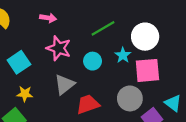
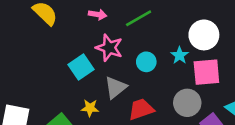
green line: (103, 28) -> (139, 18), moved
cyan square: (19, 62) -> (81, 67), moved
yellow star: (25, 94) -> (90, 108), moved

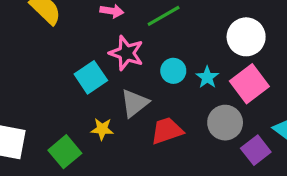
cyan star: (180, 55) -> (207, 77), moved
pink square: (206, 72) -> (249, 84), turned -32

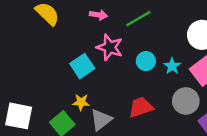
gray triangle: (134, 103) -> (101, 120), moved
yellow star: (102, 129) -> (81, 102), moved

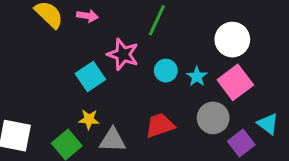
pink arrow: (98, 15) -> (87, 16), moved
green line: (138, 19) -> (157, 20), turned -35
gray triangle: (101, 120) -> (113, 140), turned 40

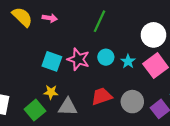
pink star: (123, 54) -> (78, 59), moved
cyan square: (90, 77) -> (52, 61), turned -36
gray circle: (213, 118) -> (132, 102), moved

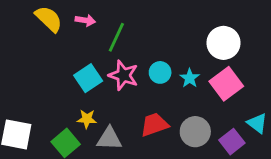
green line: (100, 21) -> (116, 37), moved
cyan square: (52, 61) -> (88, 78), turned 36

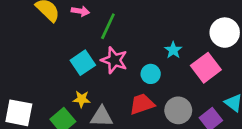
white circle: (223, 43) -> (225, 33), moved
cyan circle: (160, 72) -> (151, 74), moved
cyan star: (190, 78) -> (173, 50), moved

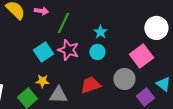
cyan star: (173, 50) -> (100, 32), moved
cyan circle: (151, 74) -> (97, 52), moved
gray circle: (178, 110) -> (124, 79), moved

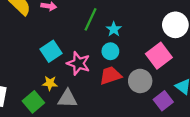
green line: (63, 23) -> (91, 19), moved
pink star: (68, 50) -> (78, 63), moved
red trapezoid: (90, 85) -> (110, 75), moved

